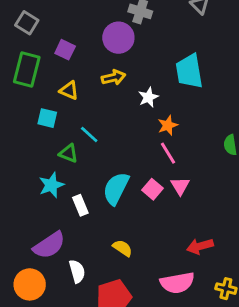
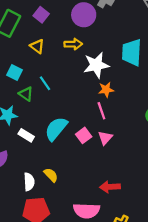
white star: (148, 97) -> (96, 65), size x1.6
cyan square: (47, 118) -> (15, 73), moved
white rectangle: (80, 205) -> (26, 135), turned -49
white semicircle: (77, 271) -> (29, 182), moved

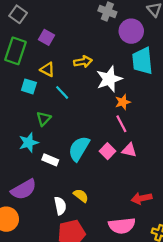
purple circle: (84, 15) -> (131, 31), moved
cyan square: (15, 73) -> (29, 86), moved
cyan line: (45, 83) -> (62, 92), moved
green triangle: (26, 94) -> (44, 119), turned 49
pink triangle: (105, 138) -> (129, 150), turned -49

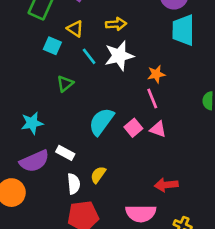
white star: (109, 79) -> (119, 56), moved
cyan star: (29, 143) -> (32, 123), moved
white rectangle: (50, 160) -> (65, 153), moved
yellow semicircle: (81, 196) -> (98, 175), turned -98

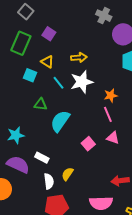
green triangle: (65, 84) -> (41, 104), turned 48
cyan semicircle: (101, 122) -> (60, 121), moved
pink square: (133, 128) -> (88, 144), moved
purple semicircle: (34, 161) -> (18, 165), turned -130

